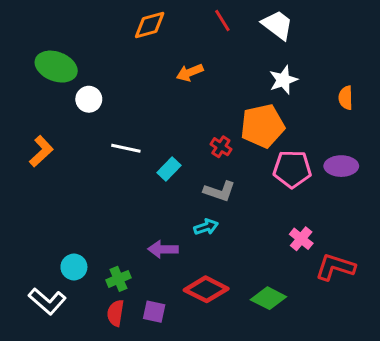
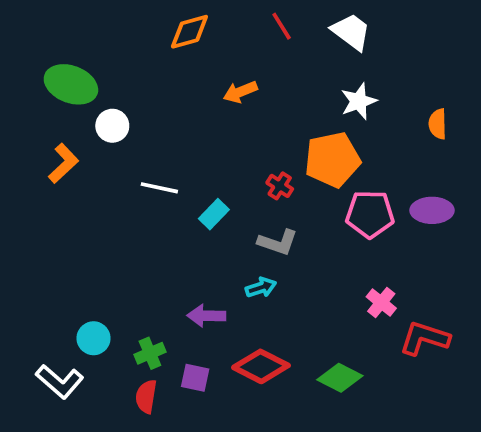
orange L-shape: (41, 151) -> (63, 163), moved
purple square: (154, 312) -> (195, 378), moved

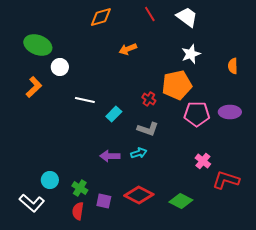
purple arrow: (206, 316) -> (110, 156), moved
green cross: (150, 353) -> (80, 188), turned -35

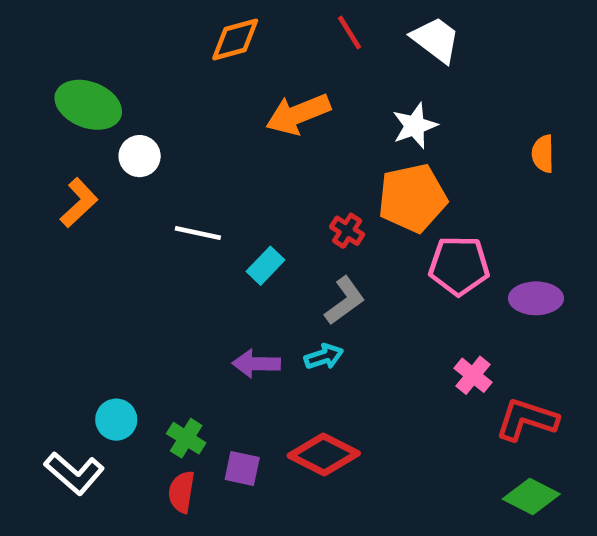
orange arrow: (128, 49) -> (298, 114), size x1.5
white star: (191, 54) -> (415, 126), moved
purple ellipse: (230, 112) -> (536, 298), moved
gray L-shape: (148, 129) -> (345, 301), turned -55
green diamond: (181, 201) -> (531, 497), moved

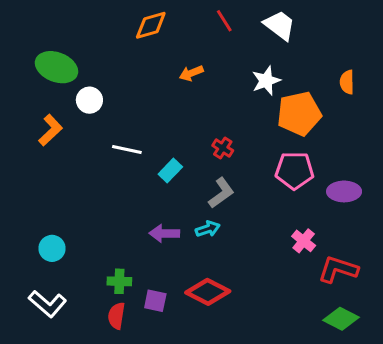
orange arrow: (298, 114) -> (191, 73), size x0.6
orange semicircle: (543, 154) -> (347, 82), moved
orange pentagon: (412, 198) -> (299, 114), moved
cyan circle: (116, 420) -> (52, 248), moved
green cross: (186, 438) -> (119, 281), turned -30

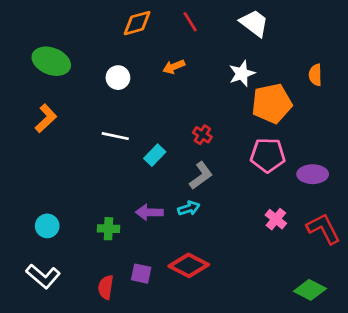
red line: (224, 21) -> (190, 22), moved
white circle: (89, 100) -> (118, 78), moved
red L-shape: (338, 269) -> (324, 229), moved, turned 45
green cross: (119, 281) -> (108, 229), moved

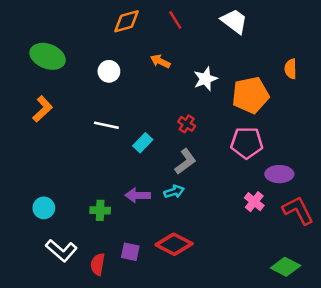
orange arrow: (174, 67) -> (160, 61), turned 48
white star: (242, 73) -> (205, 79), moved
purple ellipse: (313, 174) -> (279, 174), moved
white L-shape: (43, 276) -> (61, 250), moved

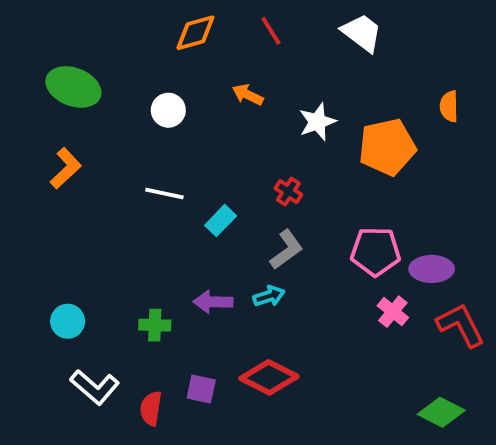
pink pentagon: (247, 143) -> (375, 252), moved

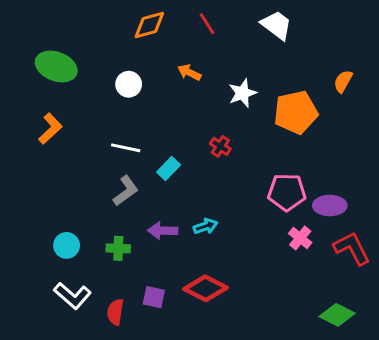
orange semicircle: (449, 106) -> (343, 81), turned 30
gray L-shape: (286, 250) -> (126, 191), moved
cyan circle: (68, 321) -> (67, 245), moved

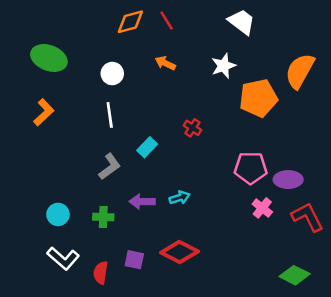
red line: (207, 24) -> (167, 20), moved
orange semicircle: (343, 81) -> (300, 71), size x1.8
white star: (242, 93) -> (223, 66), moved
white line: (126, 148) -> (110, 115), moved, turned 70

